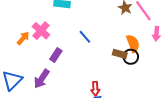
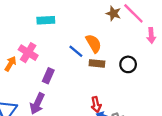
orange semicircle: (133, 43) -> (94, 43), moved
brown rectangle: (120, 54) -> (97, 63), moved

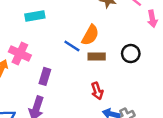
orange semicircle: (94, 43) -> (90, 35), turned 66
red arrow: (96, 104) -> (97, 91), moved

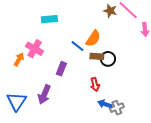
black circle: (131, 54) -> (108, 59), moved
purple rectangle: (45, 76) -> (61, 69), moved

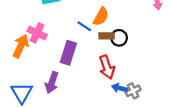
orange arrow: (19, 59) -> (21, 46), size x1.5
purple rectangle: (61, 69) -> (68, 53), size x1.5
red arrow: (95, 84) -> (107, 67), size x1.5

